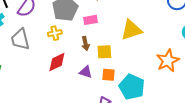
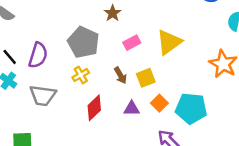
pink rectangle: (91, 20) -> (132, 43), moved
gray trapezoid: (20, 39) -> (43, 96), turned -50
orange square: (109, 75) -> (159, 103), turned -32

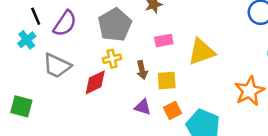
yellow cross: (81, 75) -> (112, 59), moved
red diamond: (94, 108) -> (95, 82), moved

